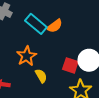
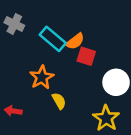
red square: (70, 65) -> (86, 56), moved

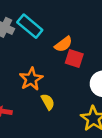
cyan rectangle: (53, 39) -> (30, 26), moved

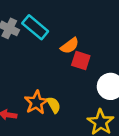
orange star: (31, 79) -> (36, 102), moved

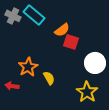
orange star: (36, 102) -> (28, 67), moved

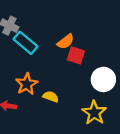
cyan rectangle: (34, 15) -> (25, 43), moved
yellow semicircle: (49, 78) -> (51, 97), turned -40

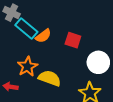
orange semicircle: (66, 42) -> (43, 36), moved
yellow semicircle: (51, 97) -> (50, 78), size x1.5

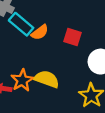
orange star: (27, 67) -> (22, 80), moved

